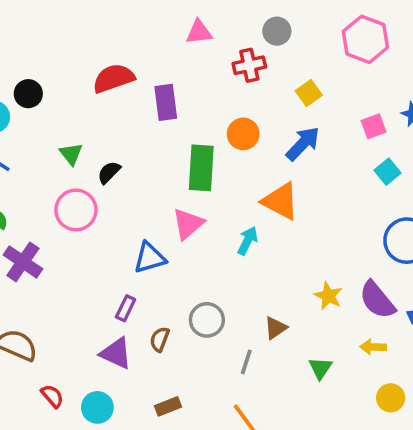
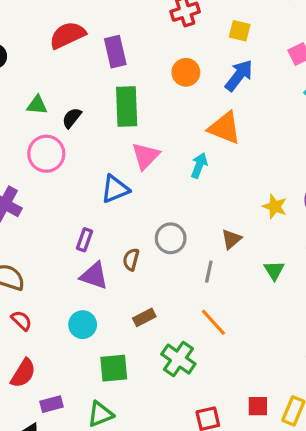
yellow square: (309, 93) -> (240, 31), turned -35
green triangle: (71, 154) -> (37, 105), turned -40
green rectangle: (201, 168) -> (127, 106), moved
purple rectangle: (126, 308) -> (84, 240), moved
red semicircle: (52, 396) -> (22, 321), moved

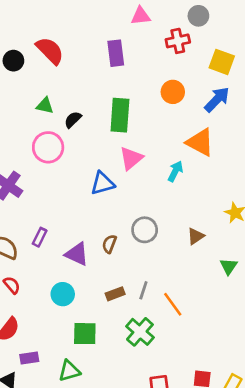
yellow square: (240, 31) -> (222, 62), size x1.4
red semicircle: (67, 35) -> (50, 51), moved, turned 64
purple rectangle: (115, 52) -> (116, 53), moved
purple rectangle: (84, 240) -> (40, 237), moved
gray line: (209, 272) -> (143, 290), moved

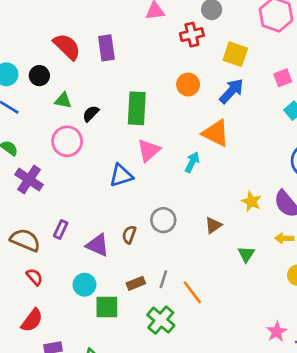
purple rectangle: (116, 53) -> (106, 48), moved
black circle: (13, 61) -> (39, 76), moved
green square: (85, 334) -> (107, 307), moved

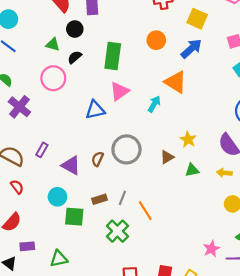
black circle: (39, 76) -> (75, 29), moved
yellow star: (251, 202) -> (188, 139), moved
gray circle: (163, 220) -> (127, 149), size x1.4
green triangle: (246, 254) -> (192, 170), moved, turned 40

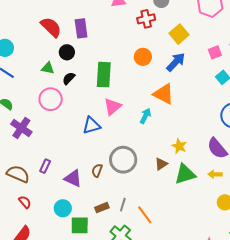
yellow square: (197, 19) -> (179, 34), turned 30
green triangle: (192, 170) -> (185, 174), size x1.6

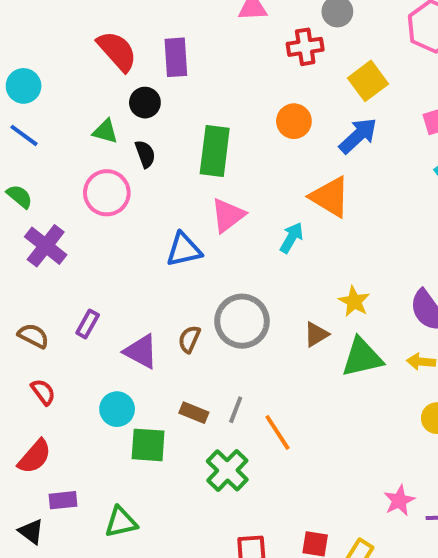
black semicircle: (69, 78) -> (145, 154), turned 112
brown semicircle: (18, 174) -> (33, 336), size x0.7
brown rectangle: (102, 208) -> (194, 413), turned 40

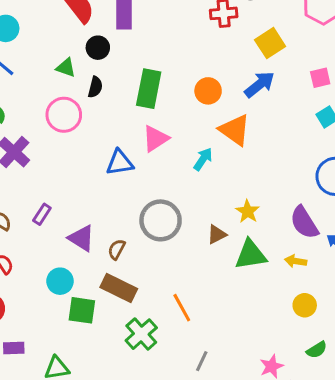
orange circle: (294, 121) -> (208, 91), moved
black semicircle: (145, 154) -> (95, 87), turned 30
brown semicircle: (189, 339) -> (117, 249), moved
gray line: (236, 410) -> (202, 361), moved
brown rectangle: (194, 413) -> (119, 288), size x1.6

